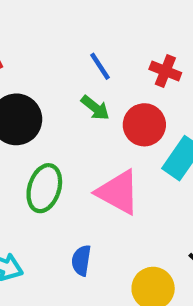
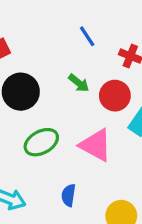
blue line: (100, 66) -> (87, 36), moved
green ellipse: (44, 188) -> (41, 142), turned 44

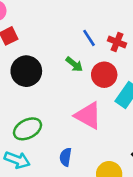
blue line: (87, 36) -> (89, 38), moved
green ellipse: (41, 142) -> (28, 129), moved

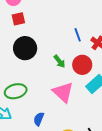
green arrow: (74, 64) -> (59, 61), moved

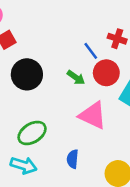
blue line: (78, 35) -> (91, 51), moved

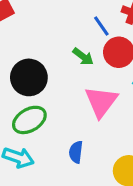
black circle: (27, 74) -> (29, 77), moved
pink triangle: (93, 115) -> (101, 102), turned 40

